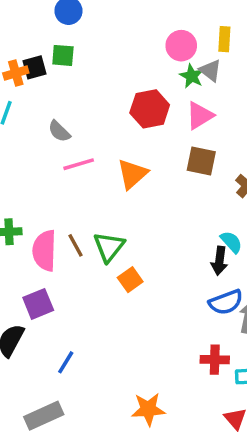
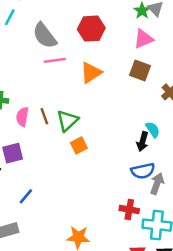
red hexagon: (150, 109) -> (91, 29), moved
gray semicircle: (59, 131) -> (45, 36), size x1.6
pink semicircle: (44, 251) -> (22, 117), size x0.7

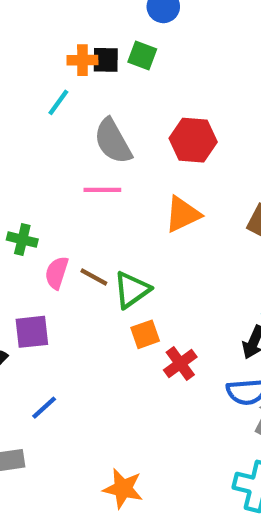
pink line: (55, 60) -> (102, 190), moved
brown line: (44, 116) -> (94, 277), turned -49
red cross: (129, 210) -> (180, 363), moved, turned 36

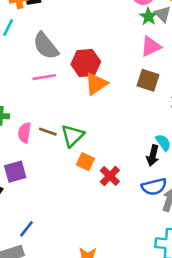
red hexagon: (193, 140) -> (86, 63), moved
orange square: (145, 334) -> (85, 162), turned -36
blue line: (44, 408) -> (27, 229), moved

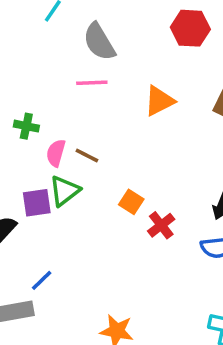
red hexagon: (86, 63) -> (190, 28), moved
green triangle: (72, 136) -> (65, 191), moved

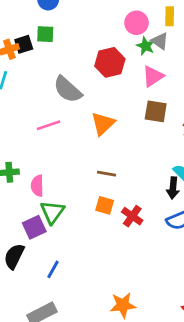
gray semicircle: (99, 42) -> (68, 89), moved
brown line: (87, 155) -> (107, 174), moved
blue line: (42, 280) -> (53, 269), moved

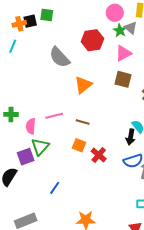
pink line: (48, 125) -> (54, 116), moved
blue line: (53, 269) -> (55, 188), moved

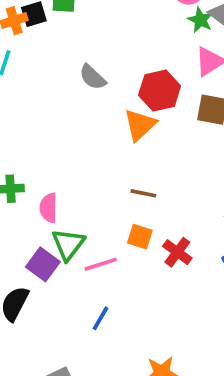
red hexagon: (92, 40) -> (160, 91), moved
gray semicircle: (59, 57) -> (93, 77), size x0.7
pink line: (54, 116) -> (101, 264), moved
purple square: (26, 157) -> (43, 264), turned -30

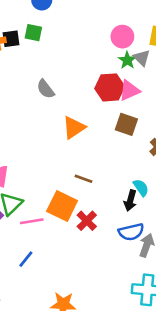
red hexagon: (160, 91) -> (110, 87), moved
brown line: (143, 193) -> (83, 179), moved
orange square: (140, 237) -> (62, 206), size x1.6

